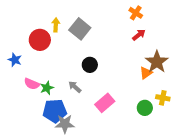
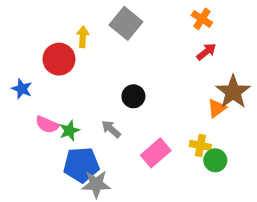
gray square: (80, 29) -> (126, 23), moved
yellow cross: (163, 98) -> (200, 145), moved

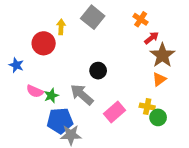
orange cross: (202, 19) -> (141, 19), moved
brown star: (233, 92) -> (162, 55), moved
gray arrow: (111, 129) -> (82, 95), size x1.6

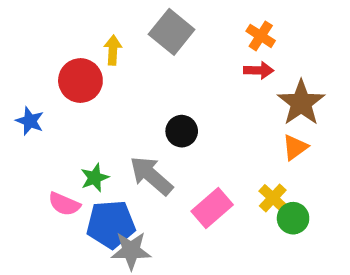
red arrow: (152, 38) -> (259, 70), moved, turned 40
pink semicircle: (35, 91) -> (64, 204), moved
yellow cross: (147, 107) -> (273, 198), turned 32

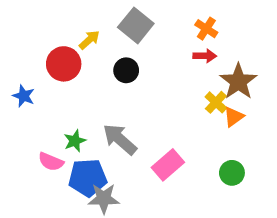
yellow arrow: (113, 50) -> (89, 40), turned 45
black circle: (182, 131) -> (126, 70), moved
yellow cross: (273, 198) -> (216, 102), moved

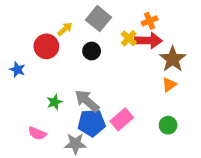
orange cross: (206, 29) -> (150, 21), turned 35
red arrow: (205, 56) -> (148, 41), size x1.6
yellow cross: (216, 102) -> (129, 38), moved
pink semicircle: (51, 162) -> (37, 133), moved
blue pentagon: (88, 178) -> (92, 123), moved

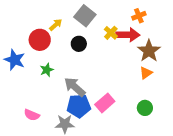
orange cross: (150, 21) -> (139, 16), moved
blue star: (17, 70) -> (15, 60), size x1.5
green star: (54, 102) -> (47, 70), moved

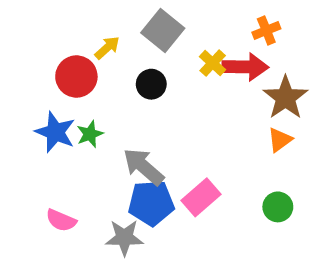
blue star: (15, 60) -> (55, 132), moved

